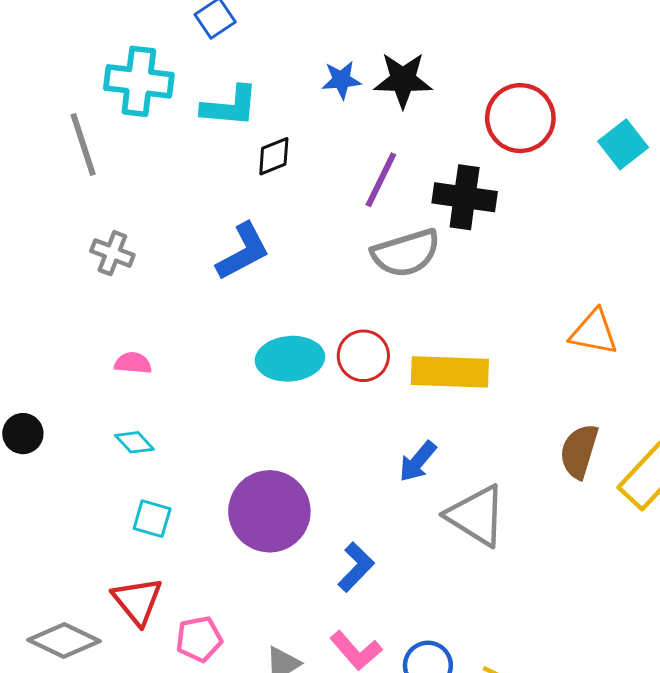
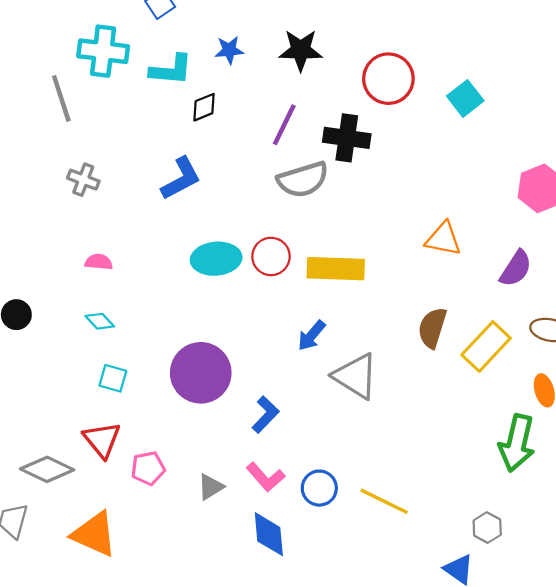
blue star: (341, 80) -> (229, 50), moved

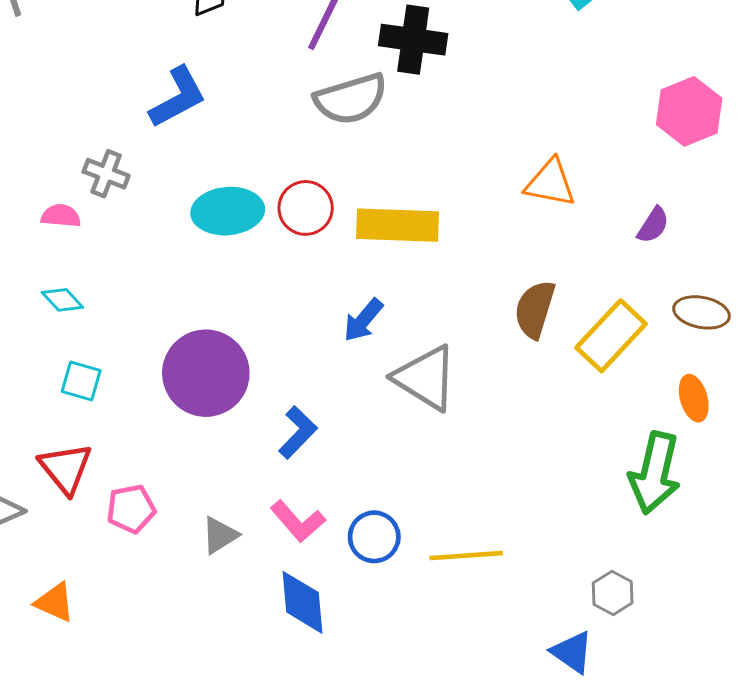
gray cross: (83, 180) -> (106, 174), moved
purple semicircle: (516, 269) -> (653, 225), size x0.7
yellow line: (384, 501) -> (466, 556), turned -30
orange triangle: (94, 534) -> (55, 602), size x0.6

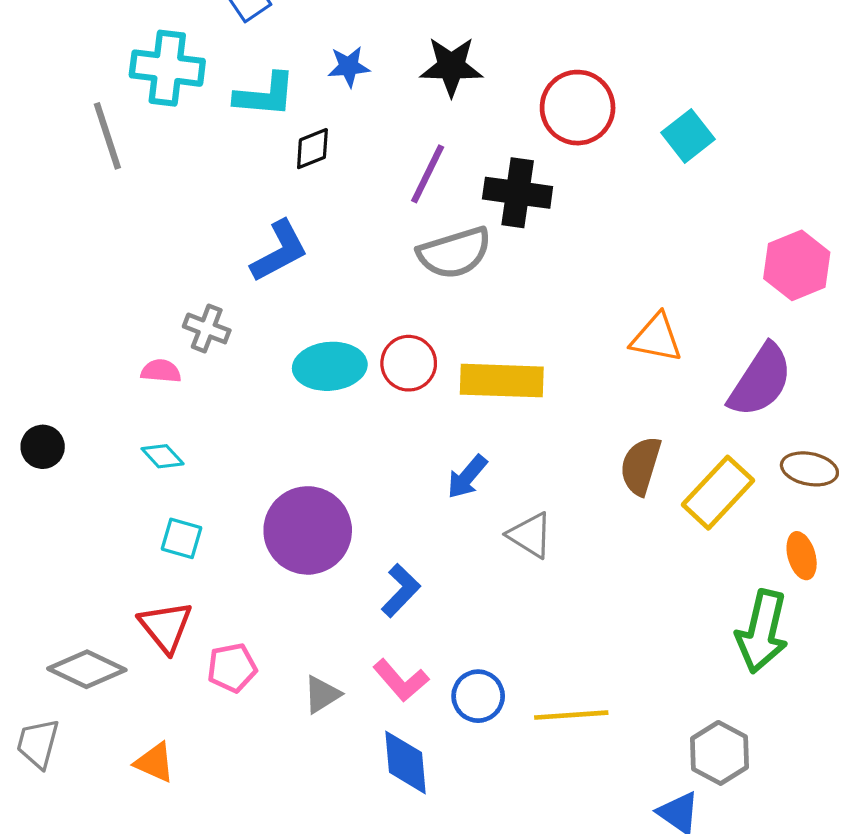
purple semicircle: (653, 225) -> (761, 381), size x2.0
gray triangle: (426, 378) -> (530, 535), size x0.7
gray hexagon: (613, 593) -> (720, 753), size x1.4

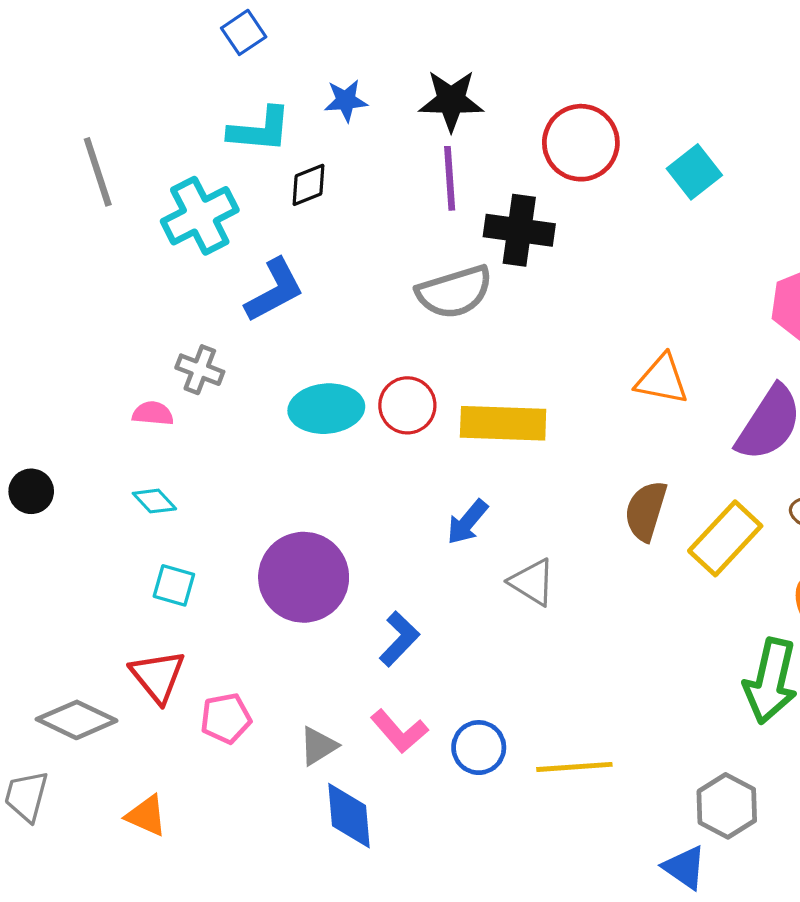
cyan cross: (167, 68) -> (200, 216), moved, turned -34
purple line: (428, 174) -> (450, 178), moved, turned -30
blue diamond: (406, 762) -> (349, 816), moved

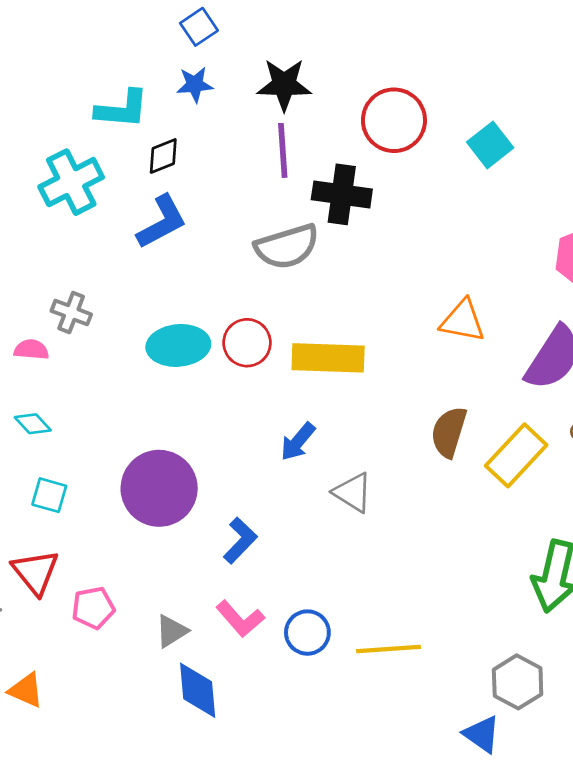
blue square: (244, 32) -> (199, 27), moved
blue L-shape: (274, 290) -> (162, 222), moved

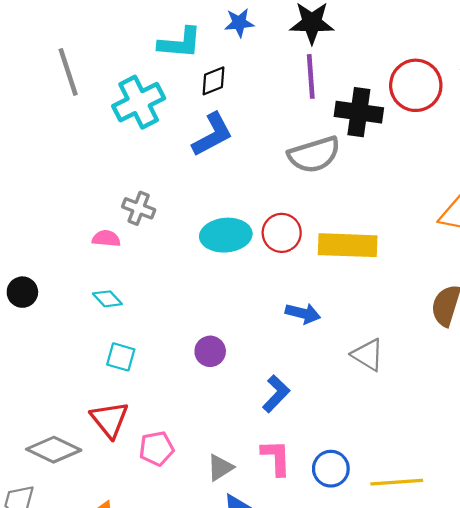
red circle: (394, 120) -> (416, 85), moved
blue arrow: (298, 442) -> (303, 313), moved, turned -116
purple circle: (159, 488) -> (210, 351), size x0.5
pink L-shape: (240, 619) -> (276, 458), turned -141

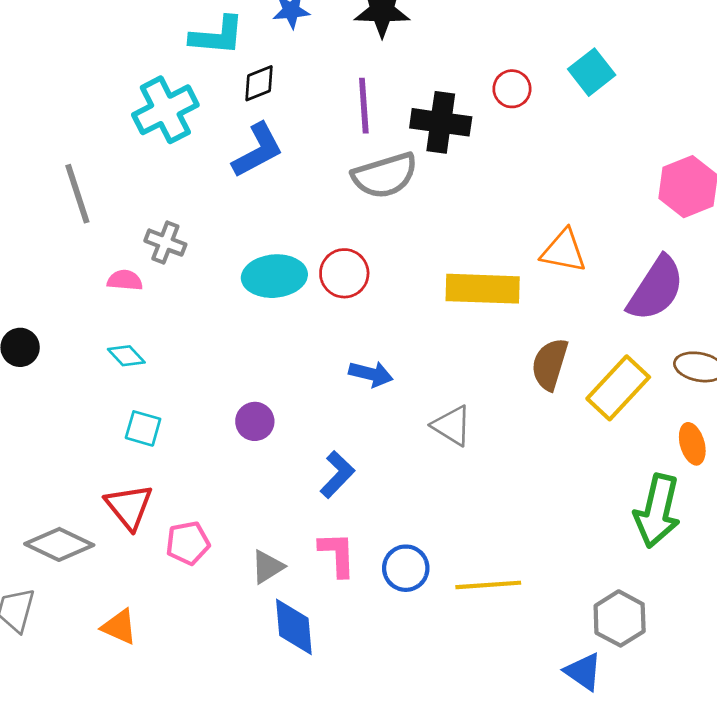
gray line: (68, 72) -> (77, 194), moved
purple line: (311, 76) -> (364, 106), moved
red circle: (416, 85) -> (512, 89), size x0.6
yellow rectangle: (348, 245) -> (483, 289), moved

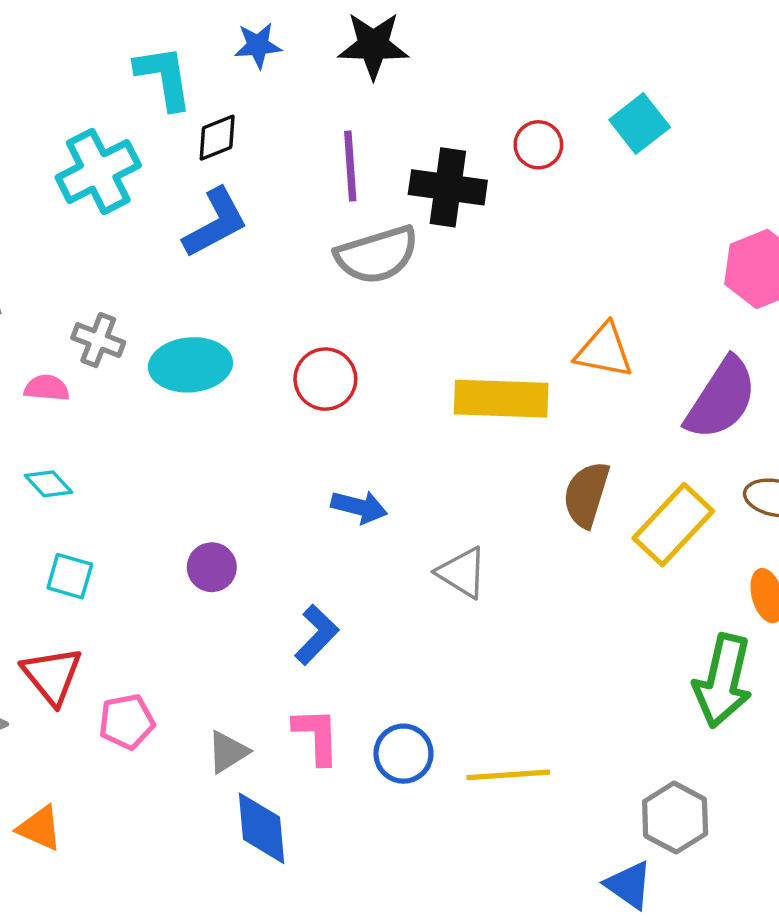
cyan L-shape: (217, 36) -> (164, 77), turned -104
cyan ellipse: (274, 276) -> (190, 365), moved

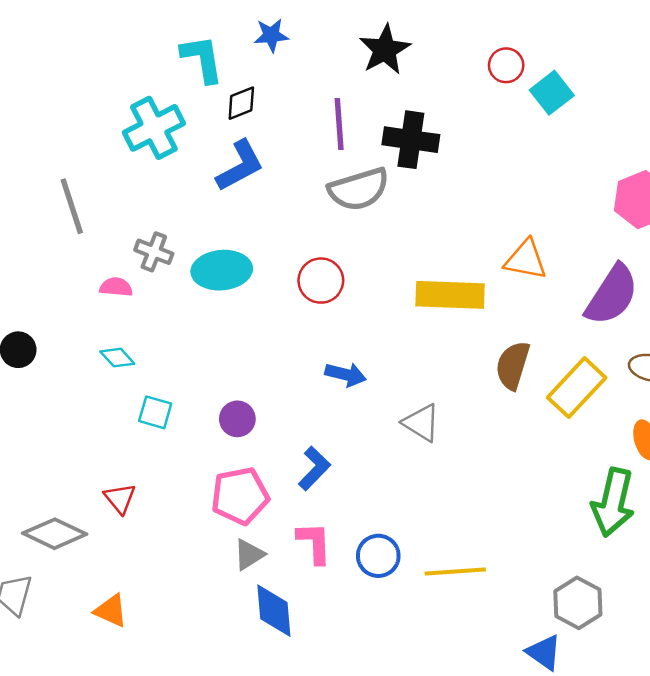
black star: (373, 45) -> (385, 50), moved, turned -30
red circle: (538, 145) -> (506, 65), moved
cyan square: (70, 576) -> (155, 412), moved
red triangle: (52, 676) -> (120, 498), size x0.7
pink pentagon: (127, 722) -> (240, 496), moved, size x1.4

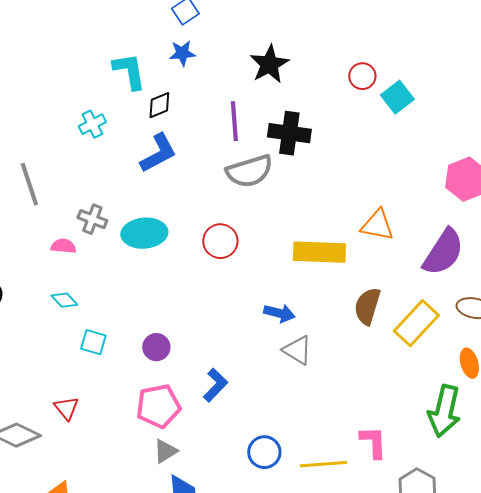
cyan cross: (154, 128) -> (92, 124), size x0.6
blue arrow: (346, 375) -> (279, 313), moved
pink L-shape: (314, 543) -> (373, 442), moved

